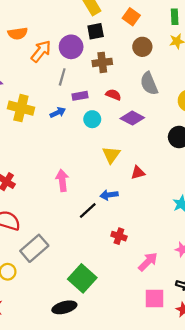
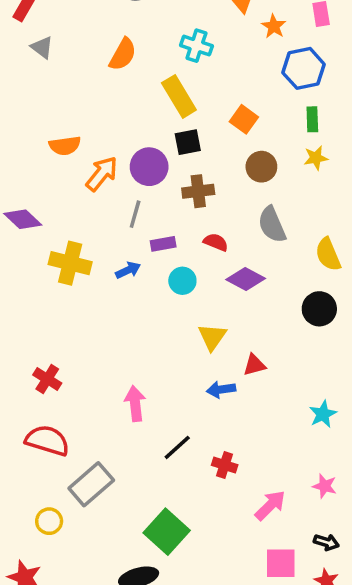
pink arrow: (62, 180) -> (135, 404), moved
blue arrow: (109, 195) -> (221, 390), moved
black line: (88, 210) -> (177, 447), moved

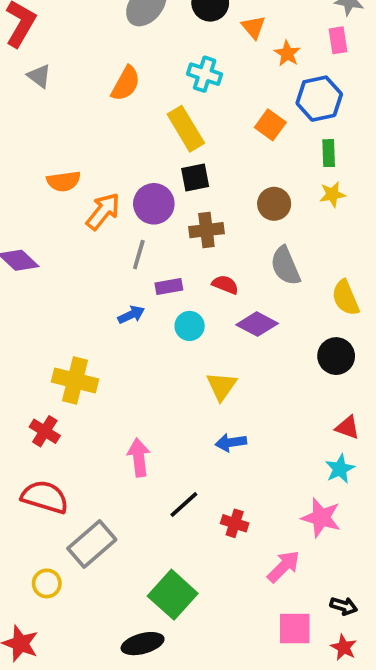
orange square: (244, 119) -> (270, 125), moved
yellow cross: (70, 263) -> (75, 380), moved
red triangle: (254, 365) -> (347, 427), moved, turned 35
pink star: (325, 486) -> (321, 518), moved, size x1.5

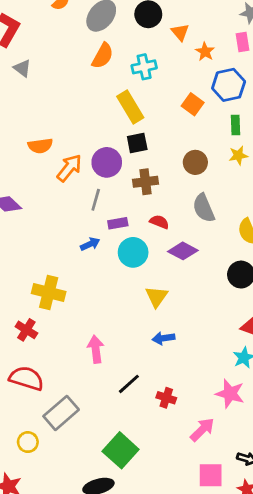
cyan cross: (205, 74) -> (144, 67), turned -30
orange semicircle: (126, 84) -> (103, 56), moved
cyan circle: (190, 326) -> (133, 252), size x1.4

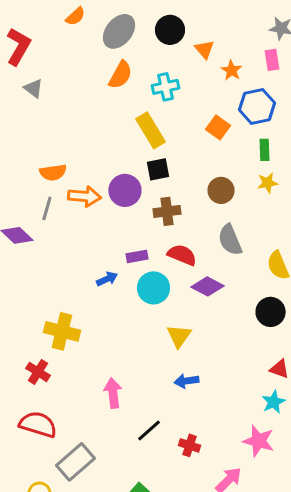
orange arrow: (69, 168) -> (84, 196), turned 56
gray line: (96, 200) -> (47, 208), moved
red semicircle: (159, 222) -> (182, 255), size x1.4

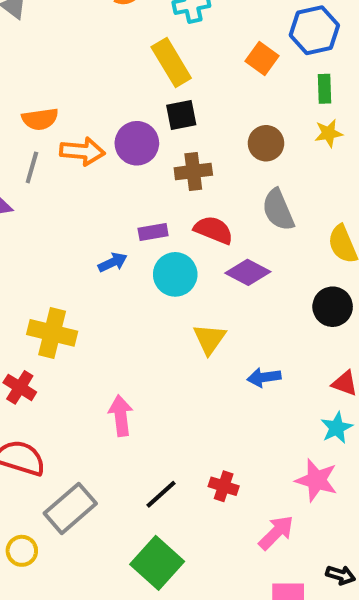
blue arrow: (187, 381) -> (264, 377), moved
black line: (149, 430) -> (161, 494), moved

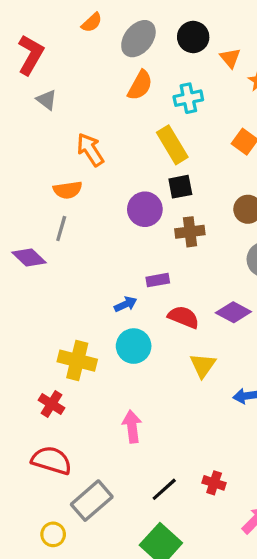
orange arrow: (82, 151) -> (90, 150), moved, turned -128
red semicircle: (214, 230) -> (184, 317), moved
cyan circle: (175, 274) -> (134, 346), moved

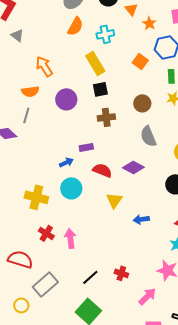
purple circle: (145, 209) -> (66, 99), moved
red cross: (52, 404) -> (46, 233), moved

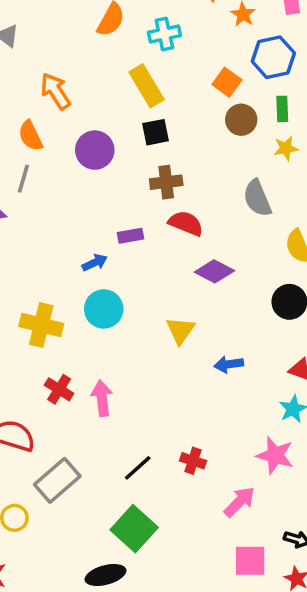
orange semicircle: (30, 91) -> (31, 136), turned 72
brown circle: (142, 103) -> (241, 120), moved
gray semicircle: (148, 136) -> (257, 198), moved
red semicircle: (102, 170) -> (186, 223), moved

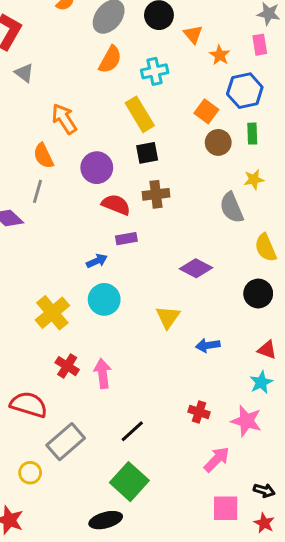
yellow star: (286, 148) -> (254, 179), moved
red semicircle: (186, 223) -> (116, 205), moved
yellow cross: (41, 325) -> (52, 313), turned 36
red cross: (193, 461) -> (199, 412), moved

